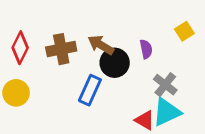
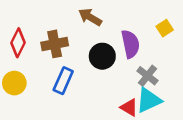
brown arrow: (101, 45) -> (90, 17), moved
purple semicircle: (146, 49) -> (130, 44), size x1.6
blue rectangle: (90, 90) -> (63, 81), moved

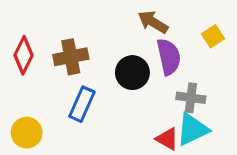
brown arrow: (90, 17) -> (153, 22), moved
gray cross: (147, 76) -> (191, 98), turned -30
yellow circle: (14, 83) -> (27, 133), moved

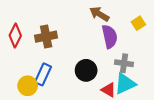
black circle: (132, 73) -> (86, 70), moved
blue rectangle: (82, 104) -> (43, 74), moved
yellow circle: (27, 133) -> (28, 86), moved

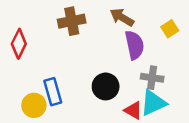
brown cross: (46, 37) -> (72, 21), moved
blue rectangle: (43, 74) -> (53, 92), turned -40

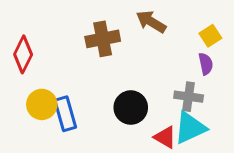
brown cross: (72, 21) -> (103, 39), moved
purple semicircle: (134, 45) -> (206, 64), moved, size x0.6
yellow circle: (34, 105) -> (42, 104), moved

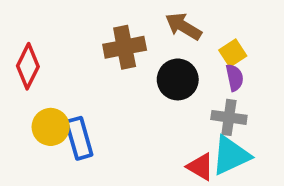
yellow square: (210, 36) -> (233, 53), moved
purple semicircle: (206, 64) -> (235, 78), moved
black circle: (131, 108) -> (178, 79), moved

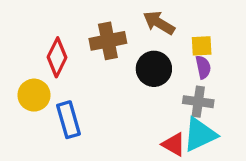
yellow square: (233, 53) -> (202, 46), turned 30
red diamond: (28, 66) -> (57, 57), moved
yellow circle: (51, 127) -> (34, 95), moved

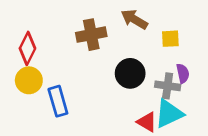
red diamond: (57, 57) -> (27, 48), moved
purple semicircle: (203, 67) -> (183, 73), moved
black circle: (154, 69) -> (130, 73), moved

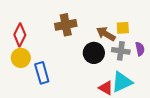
brown arrow: (134, 19) -> (106, 34), moved
purple semicircle: (183, 73) -> (140, 49), moved
gray cross: (168, 86) -> (121, 51), moved

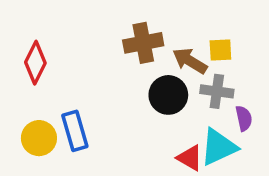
brown cross: (66, 25) -> (143, 43), moved
purple semicircle: (140, 49) -> (244, 118), moved
yellow circle: (21, 58) -> (39, 138), moved

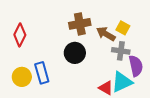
yellow square: (220, 50) -> (123, 28), turned 32
black circle: (168, 95) -> (75, 53), moved
purple semicircle: (244, 118) -> (136, 66), size x1.5

